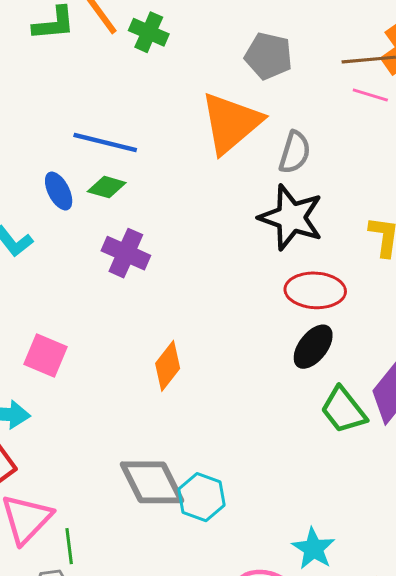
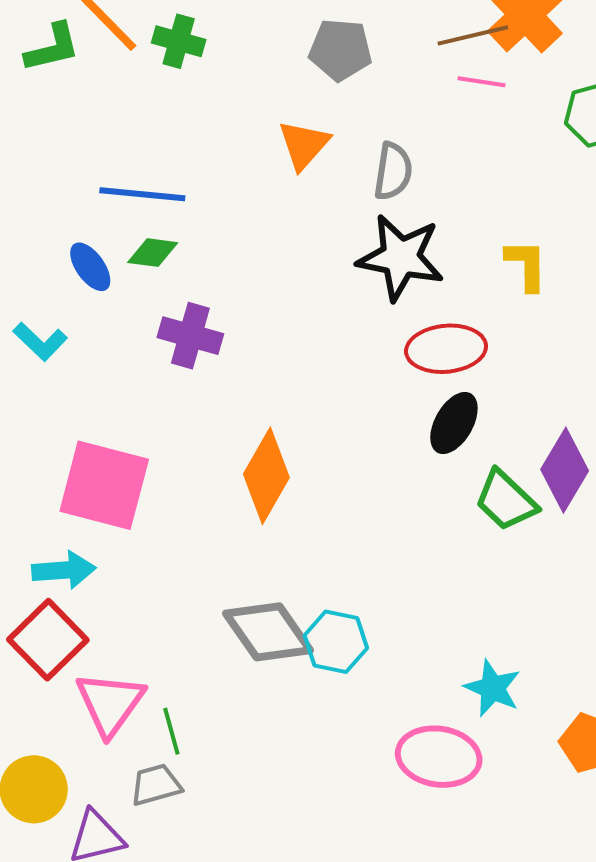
orange triangle: (231, 123) -> (304, 145), size x0.6
pink square: (45, 355) -> (104, 485), size x1.6
orange diamond: (168, 366) -> (266, 476), size x1.4

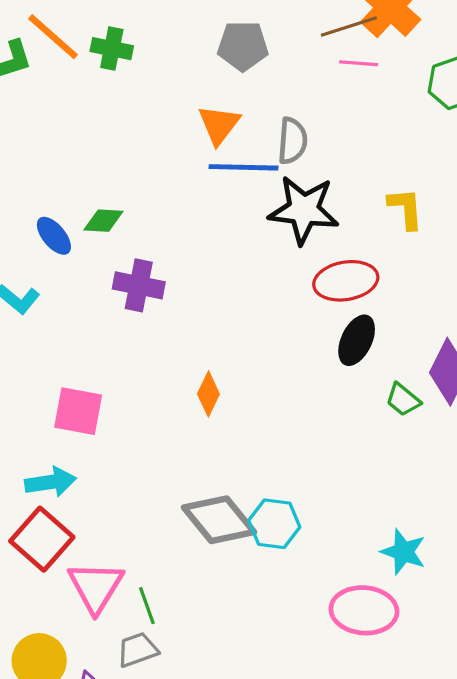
blue line: (142, 194) -> (243, 167), moved
orange diamond: (266, 476) -> (208, 394), size x0.6
pink square: (104, 485) -> (78, 411), size x0.7
green trapezoid: (506, 500) -> (403, 400), size x0.7

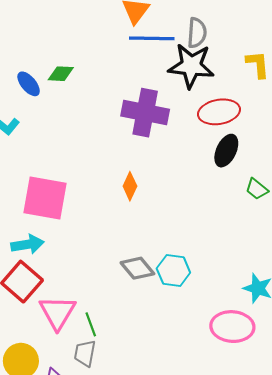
gray semicircle: (292, 141) -> (197, 33), moved
purple cross: (139, 285) -> (145, 113), moved, size x1.4
pink square: (78, 411) -> (45, 198), size x1.4
gray diamond: (219, 520) -> (137, 268), size x0.7
gray trapezoid: (137, 650) -> (85, 353), turned -60

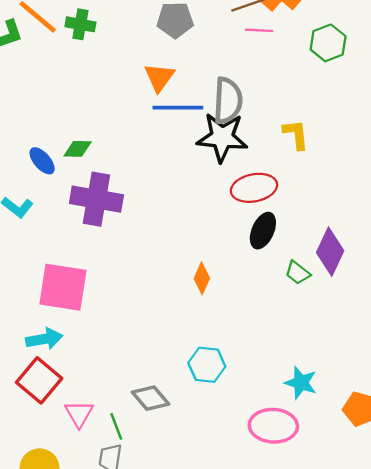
gray semicircle: (197, 33) -> (228, 101), size x1.4
purple cross: (145, 113) -> (96, 199), moved
orange diamond: (130, 186) -> (202, 278), moved
gray diamond: (137, 268) -> (151, 398), moved
pink triangle: (57, 312) -> (79, 414), size x0.7

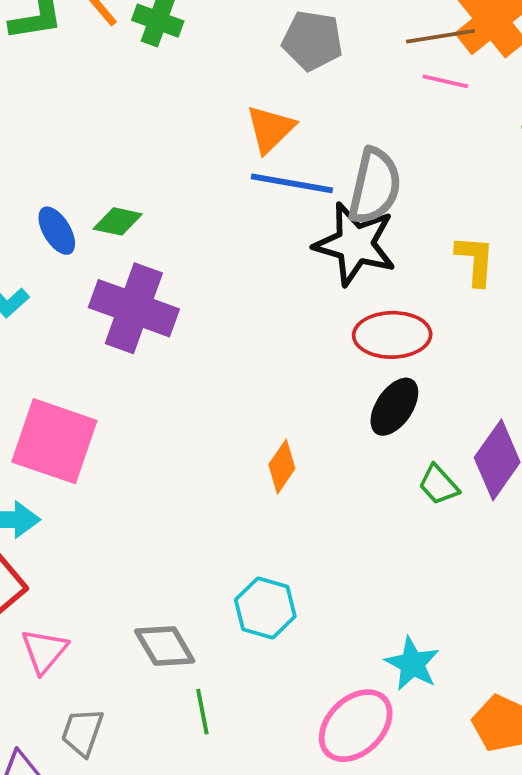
green line: (116, 426) -> (202, 712), moved
pink ellipse: (273, 426) -> (356, 726), turned -57

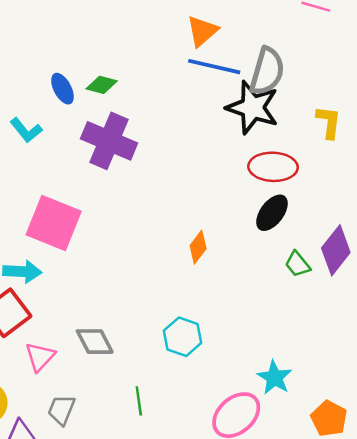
gray diamond: (165, 646) -> (95, 342), moved

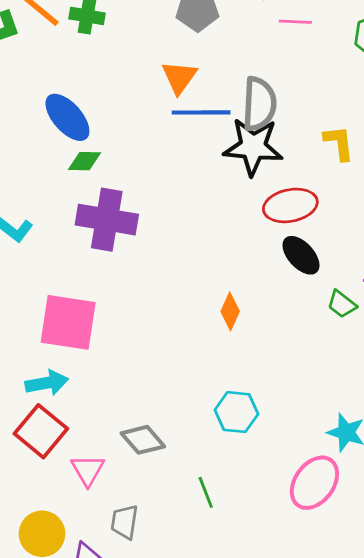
blue ellipse: (62, 89) -> (67, 117), moved, size x1.5
black ellipse: (272, 213) -> (301, 255), turned -66

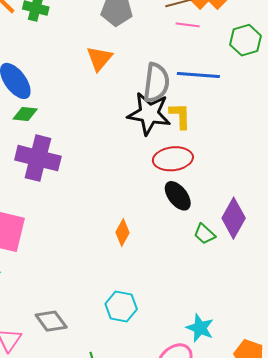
blue line: (201, 112) -> (198, 75), moved
yellow L-shape: (339, 143) -> (180, 116), moved

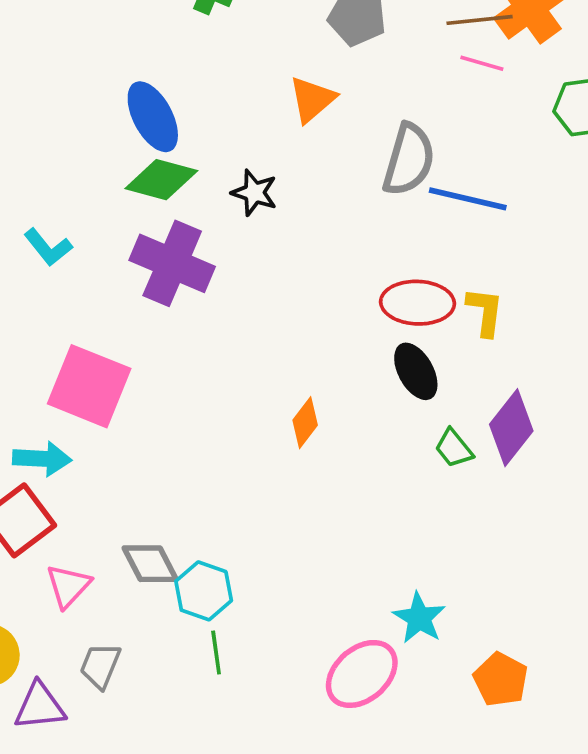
blue line: (198, 75) -> (468, 199), moved
green diamond: (25, 114) -> (161, 180), size x1.5
black star: (149, 114) -> (254, 193), moved, size x0.6
yellow L-shape: (180, 116) -> (485, 312), moved
cyan hexagon: (121, 307) -> (204, 591), moved

